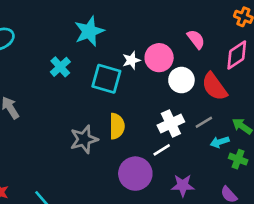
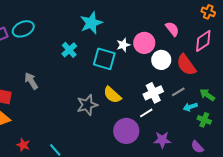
yellow semicircle: (117, 126) -> (112, 95), turned 132

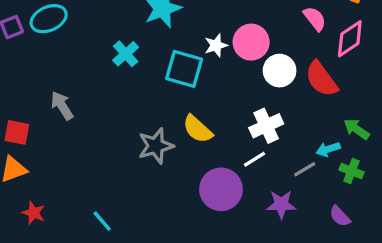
pink semicircle: (172, 29) -> (315, 19), moved
gray line: (178, 92) -> (305, 169), moved
red star: (23, 145) -> (34, 213), moved

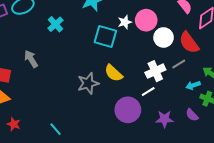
cyan cross: (126, 54) -> (55, 24), moved
gray line: (305, 169) -> (179, 64), moved
purple semicircle: (340, 216) -> (192, 115), moved

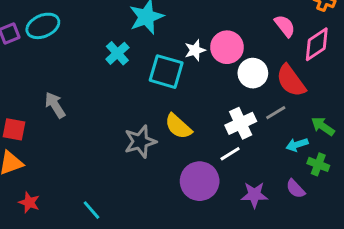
cyan cross: (55, 24) -> (117, 53), moved

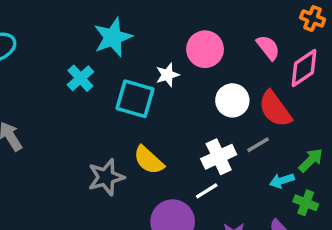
pink circle: (227, 47) -> (205, 49), moved
green arrow: (323, 126) -> (311, 160), turned 100

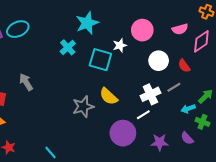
pink semicircle: (268, 47) -> (180, 29), turned 112
red semicircle: (275, 109) -> (184, 66), size x0.6

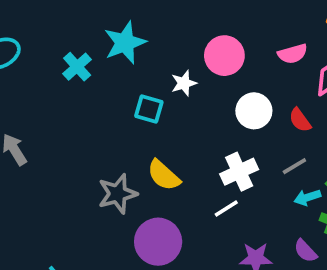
cyan cross: (68, 47) -> (77, 67), moved
cyan square: (100, 60) -> (149, 109), size x0.7
gray line: (174, 87) -> (294, 166), moved
purple circle: (123, 133) -> (158, 242), moved

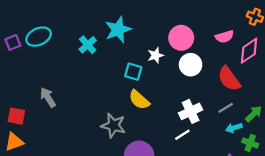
white circle: (254, 111) -> (191, 65), moved
red semicircle: (300, 120) -> (229, 79), size x1.6
yellow semicircle: (164, 175) -> (139, 100), moved
gray star: (118, 194) -> (113, 125), turned 30

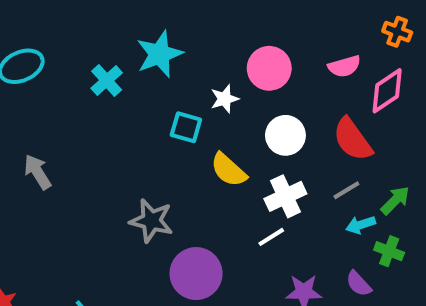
white circle: (191, 65) -> (285, 135), moved
yellow semicircle: (139, 100) -> (229, 170), moved

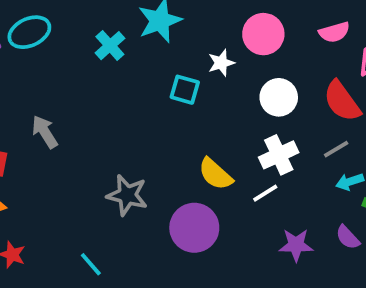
yellow semicircle: (229, 170) -> (215, 174), moved
gray star: (151, 221) -> (127, 195), moved

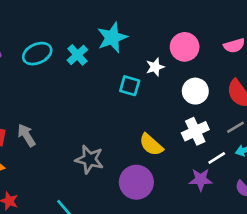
cyan ellipse: (29, 32) -> (37, 54), moved
gray arrow: (45, 132) -> (27, 135), moved
white line: (265, 193) -> (217, 158), moved
purple star: (296, 245) -> (201, 180), moved

